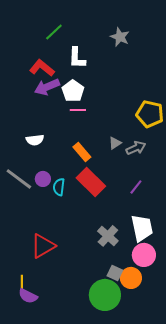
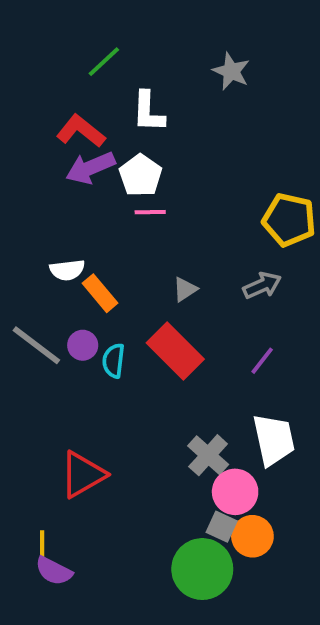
gray triangle: (115, 143) -> (185, 289), moved
orange rectangle: (82, 152) -> (100, 293), moved
pink circle: (144, 255) -> (235, 492), moved

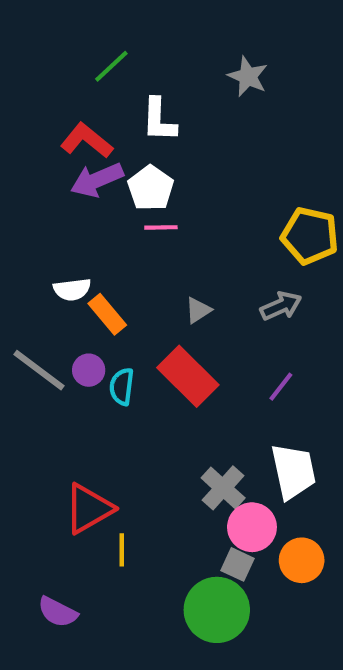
orange circle: (252, 536) -> (302, 560), moved
yellow line: (42, 546) -> (122, 550), moved

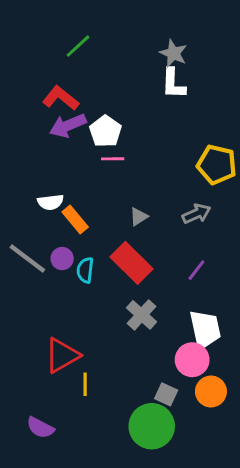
white L-shape: (159, 120) -> (173, 84), moved
gray cross: (223, 488) -> (142, 315), moved
pink circle: (252, 527) -> (192, 360), moved

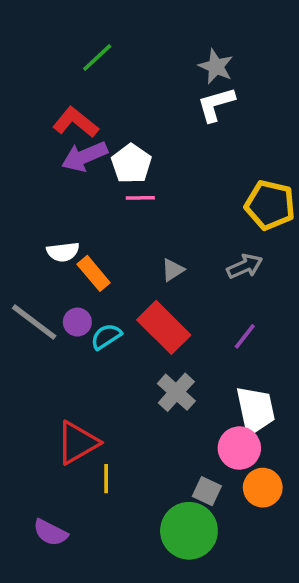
white L-shape: (173, 84) -> (216, 104), turned 72
cyan semicircle: (85, 270) -> (106, 336), turned 50

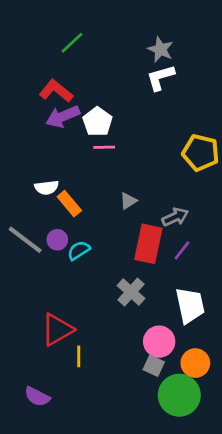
gray arrow: (245, 266) -> (175, 217), moved
red rectangle: (164, 327) -> (148, 244), moved, turned 57
pink circle: (239, 448) -> (159, 342), moved
green circle: (189, 531) -> (179, 395), moved

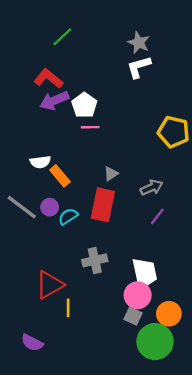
red rectangle: (148, 244) -> (103, 205), moved
gray cross: (131, 292) -> (95, 260), moved, turned 35
white trapezoid: (190, 305) -> (145, 273), moved

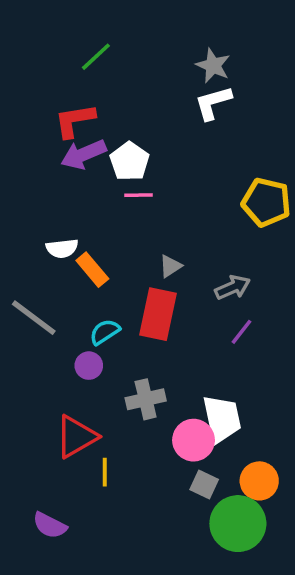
red L-shape: (48, 79) -> (75, 121), turned -48
purple circle: (50, 207) -> (89, 366), moved
pink circle: (138, 295) -> (194, 440), moved

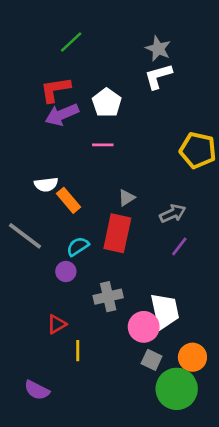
white pentagon: (130, 161) -> (107, 103), moved
red triangle: (76, 437) -> (57, 324), size x0.6

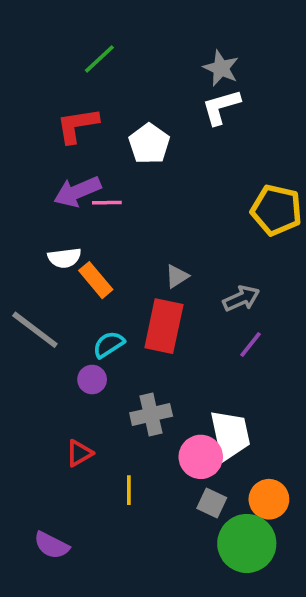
purple arrow: (62, 115) -> (77, 192), moved
pink line: (103, 145) -> (107, 203), moved
yellow line: (78, 351) -> (129, 490), moved

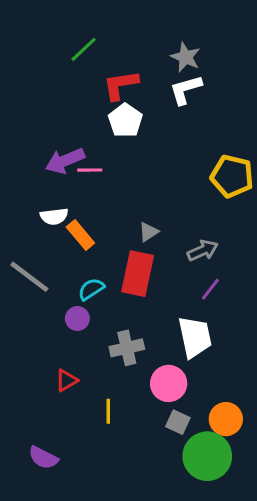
red L-shape: (77, 125) -> (121, 85), moved
white trapezoid: (230, 435) -> (195, 337), moved

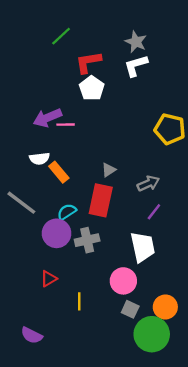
purple circle: (77, 319) -> (57, 233), size x1.6
gray cross: (127, 348) -> (87, 240), moved

